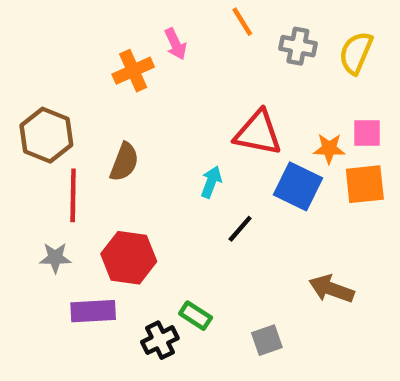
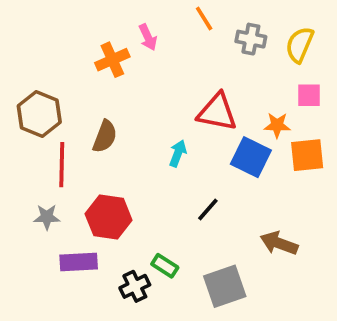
pink square: (367, 133) -> (309, 95), moved
black line: (240, 229) -> (208, 210), moved
gray square: (267, 340) -> (225, 286), size x1.6

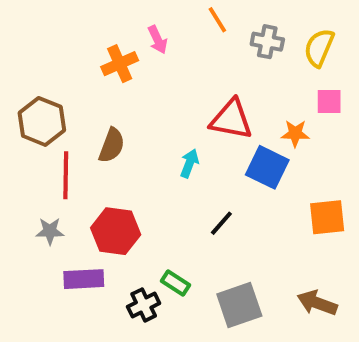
orange square: (307, 155) -> (327, 217), moved
brown arrow: (279, 243) -> (317, 303), moved

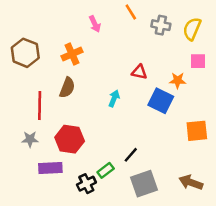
orange cross: (120, 64) -> (72, 54), moved
red triangle: (231, 119) -> (139, 72), size x0.6
brown hexagon: (42, 121) -> (25, 53), moved
black line: (221, 223) -> (131, 155), moved
green rectangle: (176, 283) -> (106, 170), turned -70

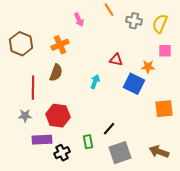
green rectangle: (106, 170) -> (88, 142), turned -64
black cross: (86, 184) -> (62, 153), moved

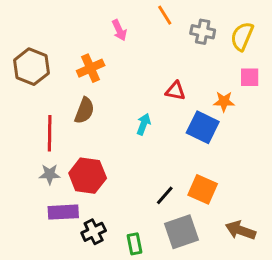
orange square: (164, 109) -> (203, 189), moved, turned 30
gray star: (25, 116) -> (50, 174), moved
green rectangle: (88, 142) -> (134, 244), moved

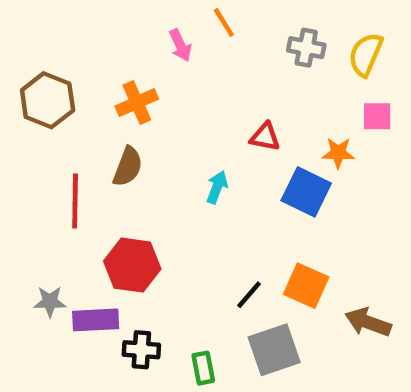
orange line: (165, 15) -> (224, 22), moved
gray star: (50, 174) -> (50, 302), moved
brown arrow: (241, 230) -> (368, 322), moved
black cross: (94, 232) -> (141, 350), turned 30

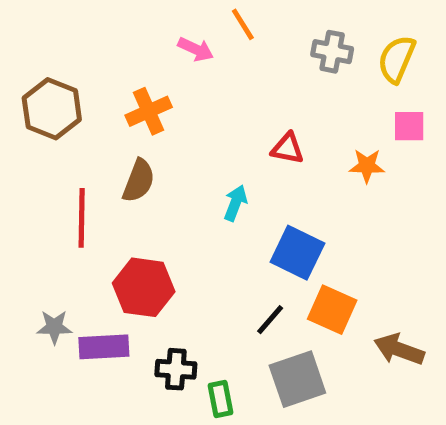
pink arrow: (180, 45) -> (196, 49), turned -40
blue square: (306, 192) -> (297, 253), moved
black cross: (141, 350) -> (176, 369), moved

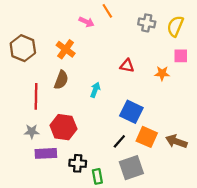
orange cross: (149, 111) -> (66, 49), turned -30
cyan arrow: (235, 203) -> (95, 90), moved
gray star: (54, 327) -> (32, 131), moved
brown arrow: (399, 349) -> (176, 141), moved

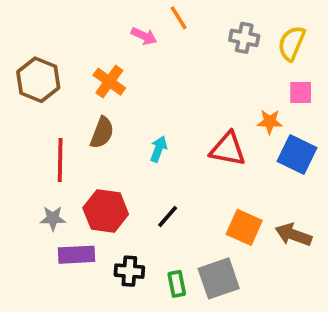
red triangle: (127, 66) -> (228, 149), moved, size x1.5
blue square: (131, 112) -> (297, 154), moved
black line: (119, 141) -> (168, 216), moved
green rectangle: (97, 176) -> (177, 284), moved

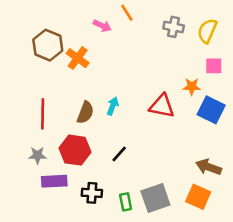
brown hexagon: (38, 80) -> (48, 45), moved
brown semicircle: (102, 133) -> (85, 113), moved
orange square: (244, 227) -> (198, 197), moved

